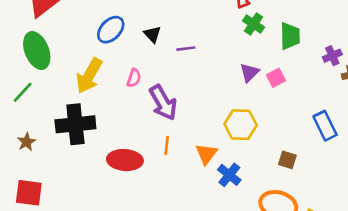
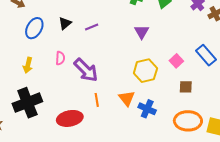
black triangle: (152, 34) -> (65, 23), turned 48
yellow arrow: (89, 76) -> (28, 65), size x0.6
pink square: (276, 78) -> (176, 61), moved

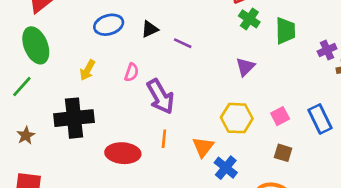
purple line: (92, 27) -> (183, 43), turned 32
blue ellipse: (34, 28) -> (109, 25), turned 30

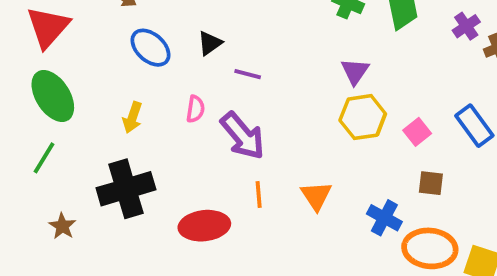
blue ellipse: (109, 25) -> (151, 48), turned 68
purple line: (183, 43) -> (248, 74), moved
yellow hexagon: (237, 118) -> (363, 117), moved
blue cross: (226, 168) -> (384, 218), moved

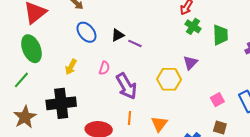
purple line: (248, 74) -> (135, 43), moved
yellow hexagon: (363, 117) -> (169, 79), moved
brown star: (62, 226) -> (25, 117), size x1.6

